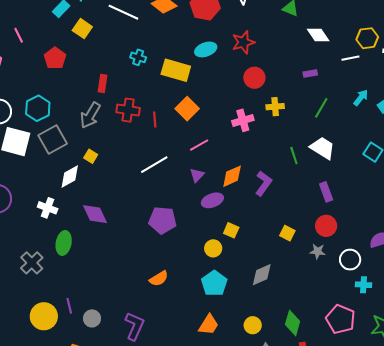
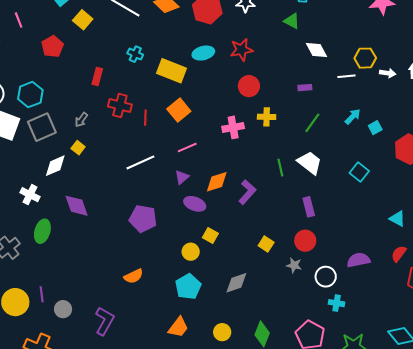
gray arrow: (90, 115) -> (81, 120), moved, size x0.6
purple ellipse: (212, 200) -> (195, 204), turned 35

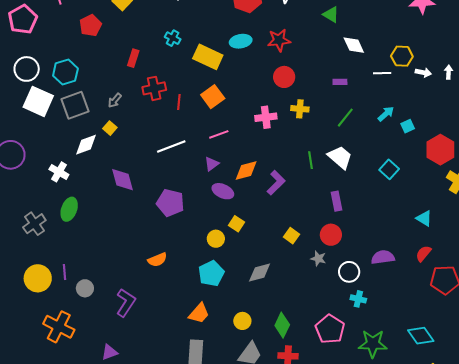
red cross: (120, 105) -> (154, 88), turned -30
purple diamond: (77, 206) -> (123, 180), moved

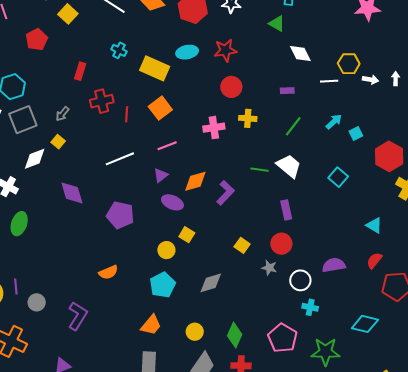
green line: (311, 160) -> (260, 170), turned -72
cyan diamond: (421, 336) -> (365, 324), moved, turned -40

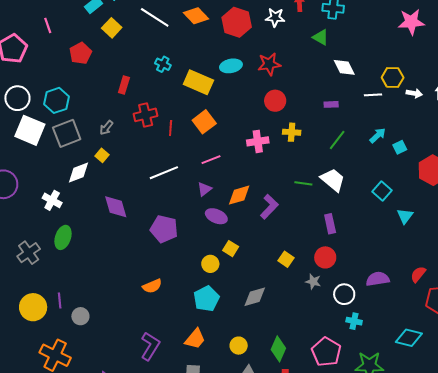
cyan triangle: (374, 225) -> (405, 216), moved, turned 36
purple L-shape: (78, 316) -> (150, 346), moved

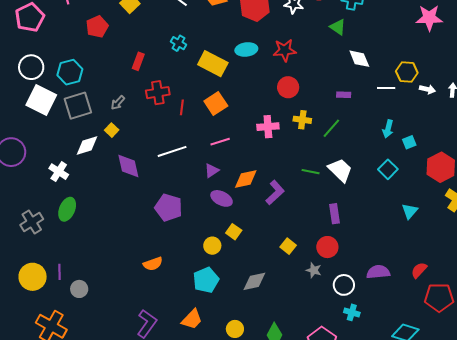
cyan arrow: (378, 135) -> (388, 129), turned 144
green line: (337, 140) -> (331, 128), moved
cyan square: (382, 191) -> (388, 169), moved
purple diamond: (116, 207) -> (128, 166), moved

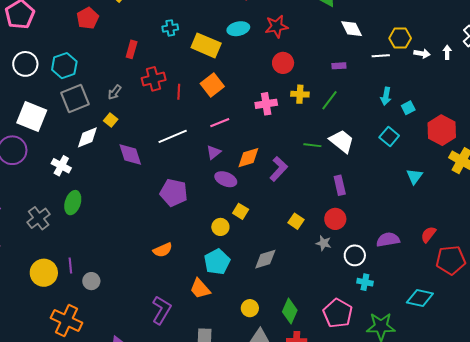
cyan cross: (179, 43) -> (170, 28), turned -35
white square: (41, 100) -> (32, 117), moved
orange trapezoid: (192, 319) -> (200, 289), moved, turned 100

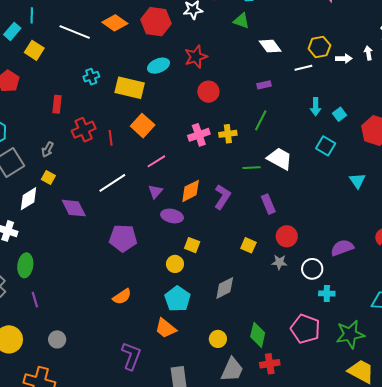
yellow cross: (300, 94) -> (228, 134), moved
purple rectangle: (340, 185) -> (268, 204), moved
purple line: (70, 266) -> (35, 300), moved

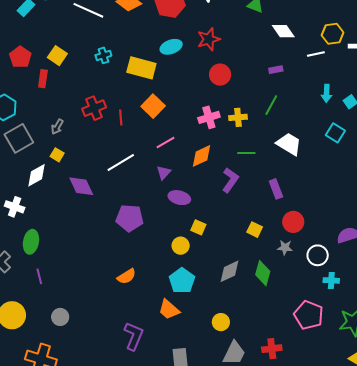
yellow square: (34, 50) -> (57, 56), moved
red rectangle: (57, 104) -> (43, 79), moved
green line: (251, 168) -> (246, 153), moved
orange diamond: (191, 191) -> (202, 156), moved
green diamond: (258, 335) -> (263, 273), moved

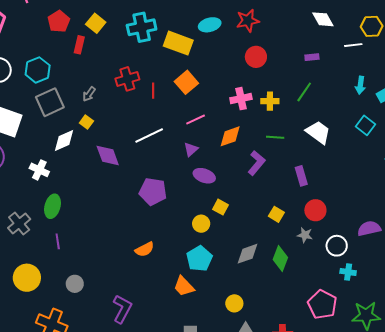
cyan cross: (103, 55) -> (142, 27), size x1.8
purple L-shape: (134, 336) -> (122, 309), moved

